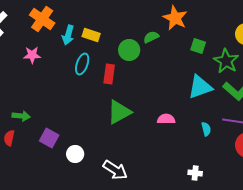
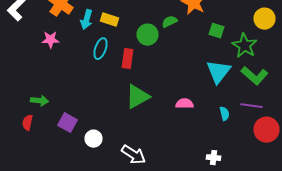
cyan triangle: (200, 87) -> (218, 72), turned -32

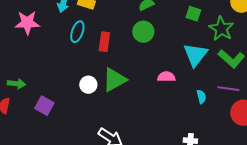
green circle: (148, 35) -> (143, 32), moved
pink star: (50, 40) -> (27, 23), size x1.4
pink semicircle: (184, 104) -> (166, 77), moved
white circle: (94, 139) -> (88, 85), moved

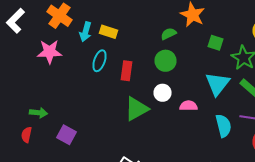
white circle: (88, 85) -> (162, 93), moved
cyan semicircle: (201, 97) -> (224, 126), size x1.6

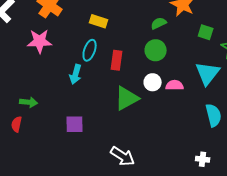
cyan arrow: (86, 32) -> (76, 74), moved
pink semicircle: (188, 106) -> (175, 85), moved
purple square: (66, 135) -> (75, 124), moved, turned -30

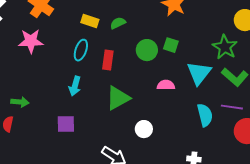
green semicircle: (159, 23) -> (118, 23), moved
green square: (206, 32) -> (171, 45), moved
cyan arrow: (76, 74) -> (75, 86), moved
white circle: (153, 82) -> (144, 129), moved

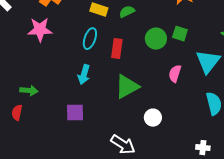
pink semicircle: (166, 85) -> (175, 74), turned -72

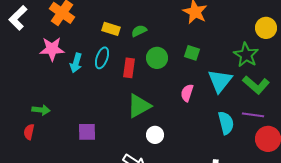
green circle: (156, 39) -> (157, 58), moved
cyan arrow: (84, 75) -> (76, 63), moved
white circle: (153, 118) -> (155, 135), moved

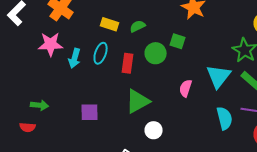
green square: (192, 53) -> (178, 41), moved
red semicircle: (29, 132) -> (28, 127), turned -98
purple square: (87, 132) -> (90, 112), moved

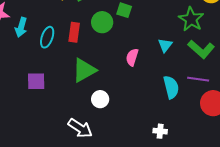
cyan ellipse: (101, 53) -> (47, 37), moved
cyan triangle: (219, 76) -> (165, 45), size x0.6

